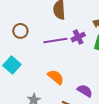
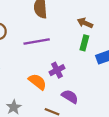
purple cross: (78, 37) -> (57, 70), moved

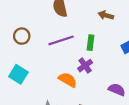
green rectangle: (84, 43) -> (91, 43), moved
purple semicircle: (70, 96) -> (117, 90), moved

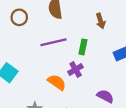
brown arrow: (106, 15) -> (101, 21), turned -128
brown circle: (22, 36) -> (19, 17), moved

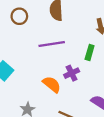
green rectangle: (83, 47) -> (90, 53), moved

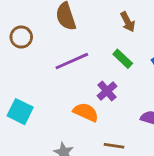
green rectangle: (90, 53) -> (123, 59), turned -48

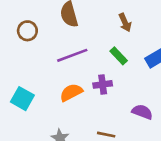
purple cross: (107, 91) -> (103, 84), turned 30
orange semicircle: (86, 112) -> (71, 92), moved, turned -55

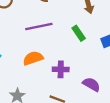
purple cross: (103, 84) -> (61, 69), moved

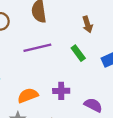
orange semicircle: (33, 58) -> (28, 95), moved

